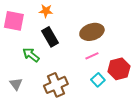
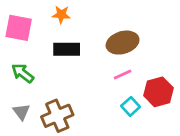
black rectangle: (50, 37) -> (67, 49), turned -60
green arrow: (31, 55) -> (23, 73), moved
brown cross: (56, 85) -> (57, 116), moved

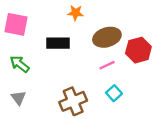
orange star: (61, 15) -> (76, 13), moved
red hexagon: (158, 92) -> (138, 50), moved
brown cross: (57, 116) -> (73, 101), moved

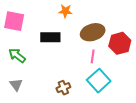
pink line: (107, 65) -> (93, 56), turned -56
cyan square: (114, 93) -> (99, 81), size x1.6
brown cross: (73, 101) -> (63, 88), size x0.6

